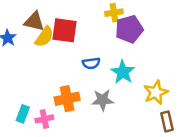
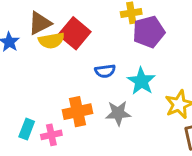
brown triangle: (34, 22) -> (40, 23), turned -40
red square: (65, 30) -> (75, 33), turned 32
yellow semicircle: (44, 37) -> (51, 41), turned 45

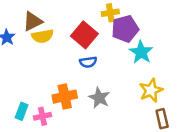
red square: (75, 33) -> (84, 35), moved
cyan star: (141, 81) -> (141, 52), moved
gray star: (118, 113) -> (99, 98), turned 30

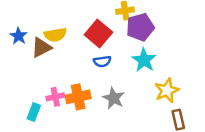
brown triangle: (33, 21) -> (41, 47), moved
cyan star: (141, 52) -> (144, 60), moved
pink cross: (43, 116) -> (55, 97), moved

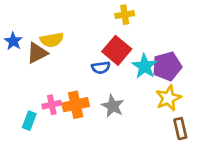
purple pentagon: (140, 27) -> (167, 66), moved
red square: (98, 33) -> (117, 50), moved

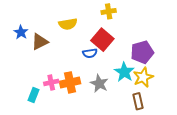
yellow semicircle: (52, 40) -> (68, 24), moved
cyan star: (145, 66) -> (124, 72), moved
brown rectangle: (180, 129) -> (138, 101), moved

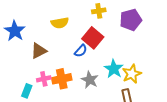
blue star: (21, 32) -> (15, 31), size x1.5
brown triangle: (40, 42) -> (39, 51), moved
purple pentagon: (142, 52) -> (131, 20), moved
blue semicircle: (90, 53) -> (81, 51), turned -40

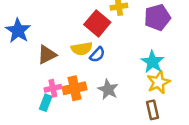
yellow semicircle: (60, 23) -> (82, 49), moved
red square: (93, 38) -> (97, 23), moved
cyan star: (114, 69) -> (153, 62), moved
cyan rectangle: (27, 91) -> (46, 103), moved

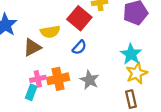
yellow semicircle: (82, 49) -> (50, 32), moved

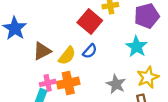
yellow semicircle: (50, 32) -> (67, 56), moved, turned -42
cyan star: (131, 54) -> (136, 47), moved
gray star: (89, 80) -> (116, 84), moved

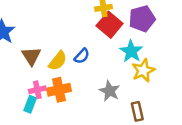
red square: (90, 22) -> (110, 25), moved
brown triangle: (42, 51) -> (31, 56), turned -36
yellow star: (148, 77) -> (143, 70), moved

